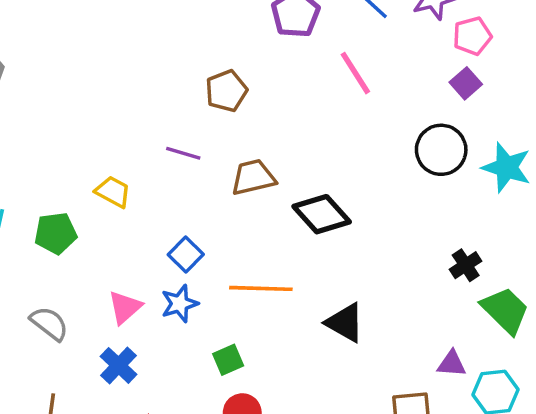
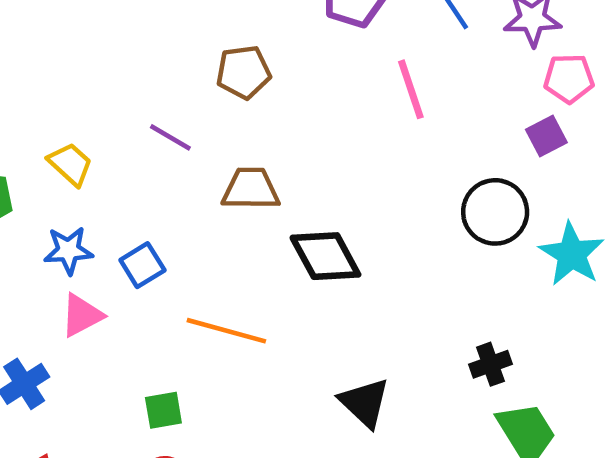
blue star: (180, 304) -> (68, 250), moved
pink triangle: (125, 307) -> (82, 315), moved
black triangle: (345, 323) -> (365, 403), moved

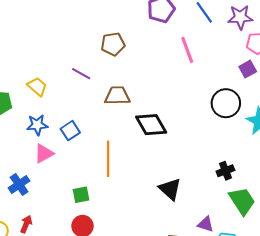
orange line: (226, 331) -> (108, 159), turned 76

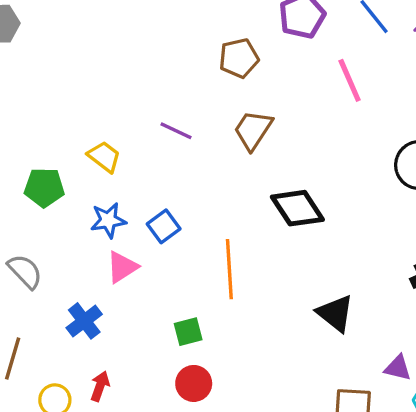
brown pentagon: (113, 44) -> (239, 58), moved
brown trapezoid: (117, 96) -> (253, 130), moved, turned -52

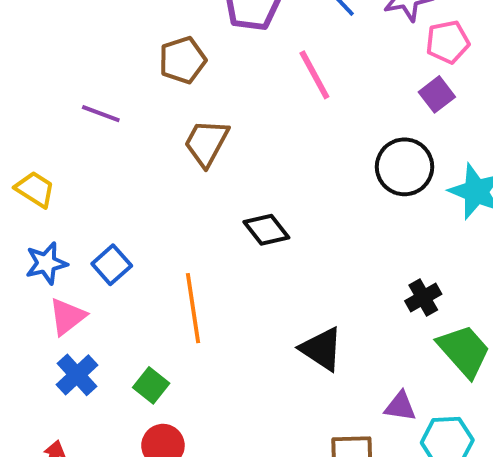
purple line: (176, 131) -> (101, 114), moved
black diamond: (297, 208) -> (266, 230), size x0.7
blue cross: (84, 321) -> (77, 375), moved
green square: (188, 332) -> (151, 385), turned -32

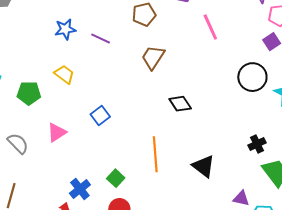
blue star: (46, 263) -> (65, 29), moved
orange line: (193, 308) -> (155, 154), moved
pink triangle: (67, 317) -> (57, 133), moved
blue cross: (77, 375) -> (80, 189), moved

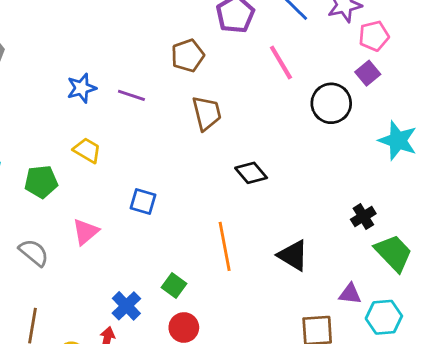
brown trapezoid: (153, 57) -> (207, 113), turned 140
black circle: (252, 77) -> (331, 103), moved
blue square: (100, 116) -> (143, 202), turned -30

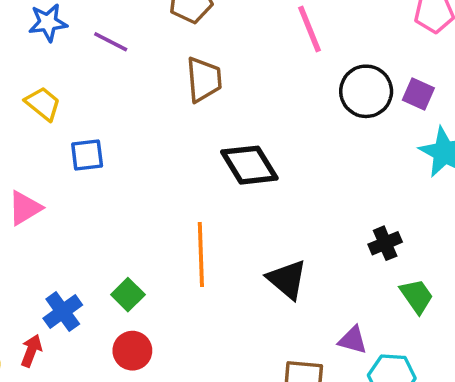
purple square: (368, 73) -> (418, 94), moved, turned -35
black diamond: (251, 173) -> (249, 165), size x1.4
blue square: (143, 202) -> (87, 155), moved, turned -32
green trapezoid: (393, 253) -> (417, 296), size x0.7

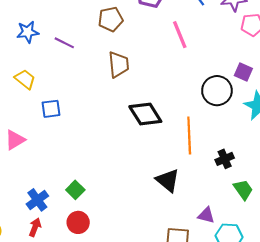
black circle: (366, 91) -> (217, 91), moved
orange line: (201, 254) -> (189, 135), moved
red arrow: (31, 351) -> (35, 227), moved

